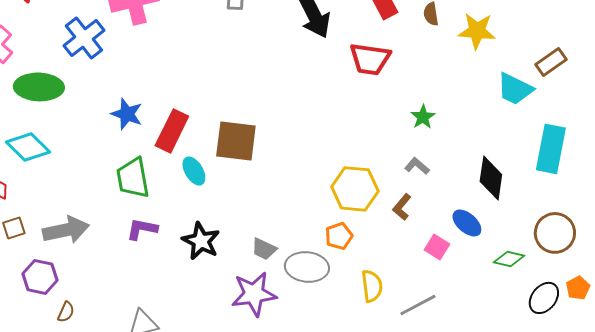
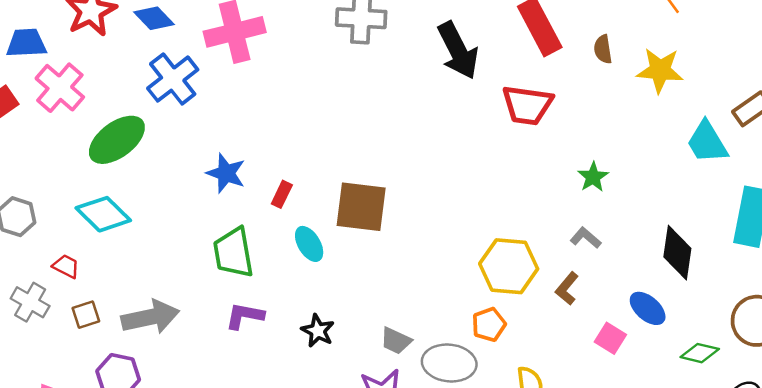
green ellipse: (39, 87) -> (117, 140), turned -39
cyan trapezoid: (515, 89) -> (707, 142), turned 33
red rectangle: (172, 131) -> (282, 194), size x0.5
black star: (201, 241) -> (318, 331), size x0.7

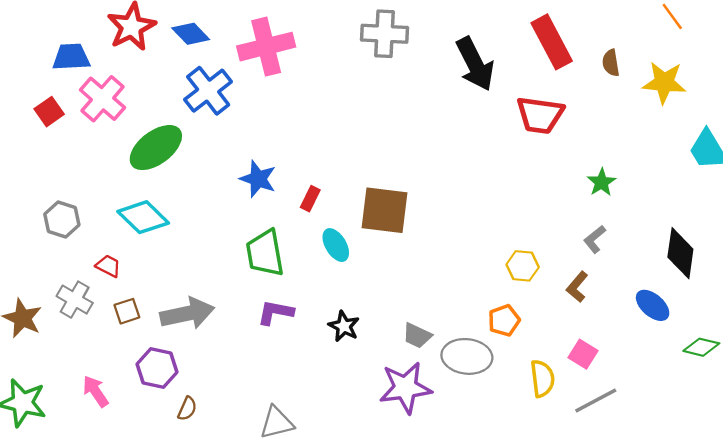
gray L-shape: (586, 238) -> (595, 239), turned -80
yellow hexagon: (509, 266) -> (523, 266), size x0.6
pink square: (610, 338) -> (583, 354), moved

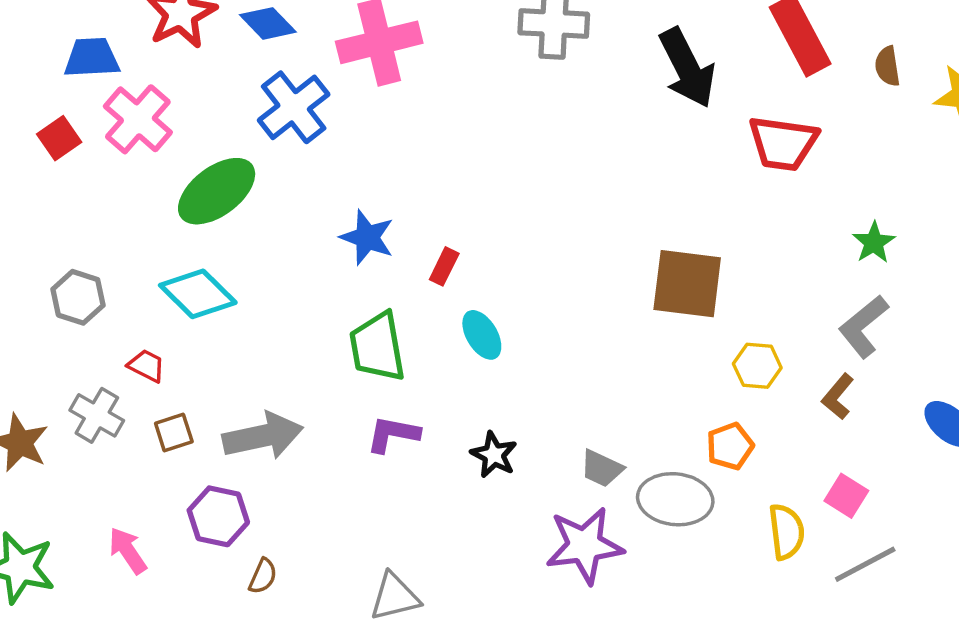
brown square: (385, 210) -> (687, 284), moved
gray L-shape: (595, 239) -> (863, 326), size x1.5

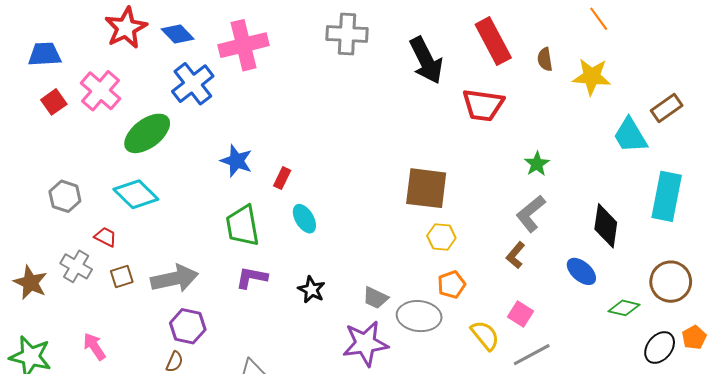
blue trapezoid: (92, 58) -> (45, 54), moved
yellow hexagon: (757, 366) -> (441, 237), moved
purple hexagon: (218, 516) -> (188, 326), moved
yellow semicircle: (786, 532) -> (485, 335), turned -32

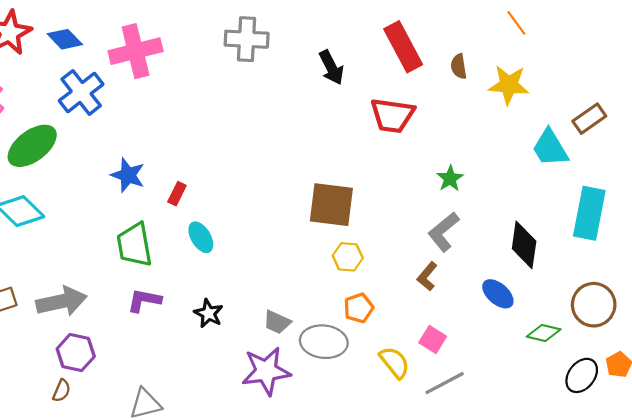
black arrow: (426, 60) -> (331, 67), size x0.7

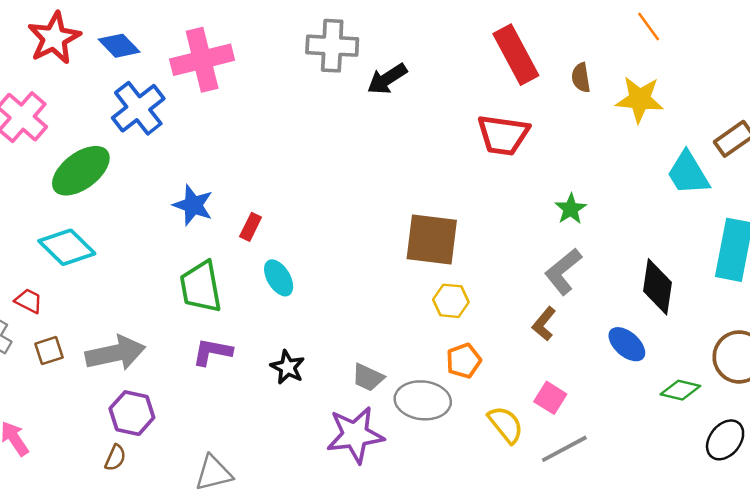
black arrow: (331, 67) -> (387, 79), moved, turned 84

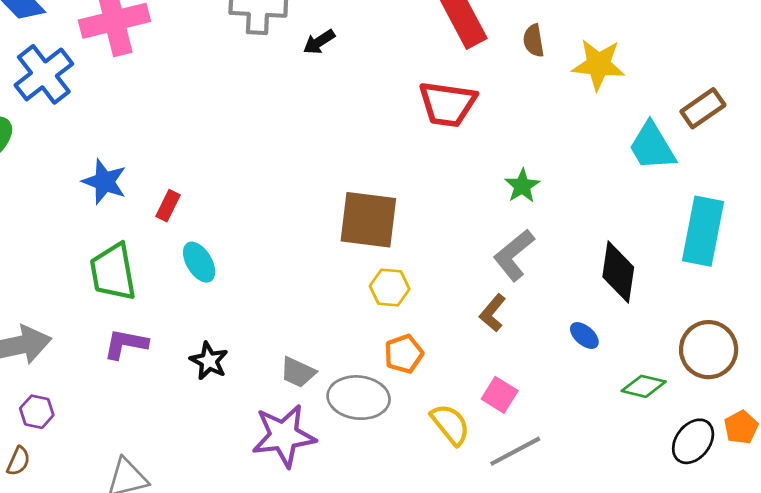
black arrow: (387, 79) -> (319, 42), size x0.7
blue ellipse: (627, 344) -> (584, 335), size x0.7
purple hexagon: (132, 413) -> (37, 412), size x0.7

